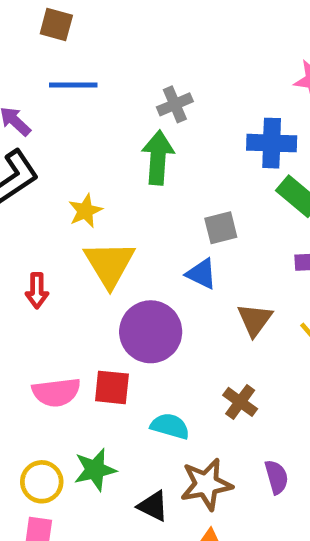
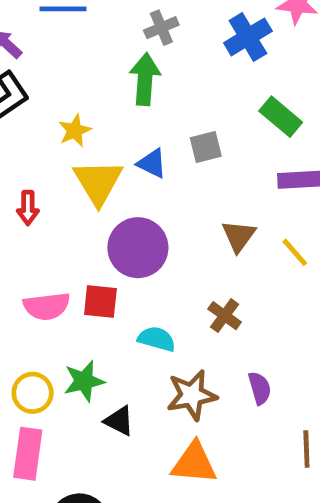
blue cross: (272, 143) -> (248, 37), moved, turned -33
blue triangle: (201, 274) -> (152, 163), moved
black triangle: (153, 506) -> (119, 421), moved

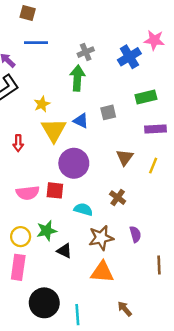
green rectangle: (281, 117) -> (146, 97), turned -54
yellow line: (295, 252) -> (153, 166), turned 63

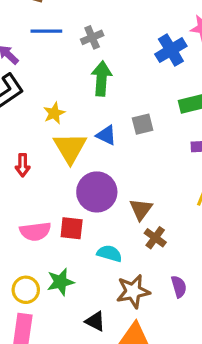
gray cross: (86, 52) -> (92, 37), moved
brown triangle: (125, 157) -> (141, 209), moved
black triangle: (64, 251) -> (95, 321), moved

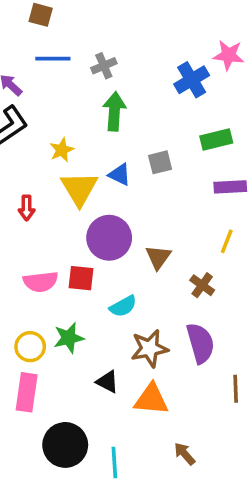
brown cross: (155, 238) -> (202, 285), moved
cyan semicircle: (109, 253) -> (123, 306), turned 135
purple semicircle: (179, 287) -> (200, 343), size x1.6

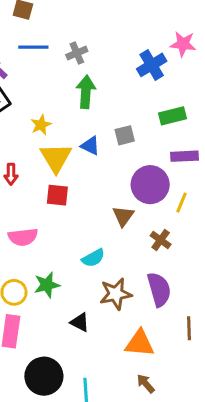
purple circle: (109, 238) -> (150, 185), moved
red square: (81, 278) -> (57, 195), moved
orange triangle: (151, 399) -> (140, 343), moved

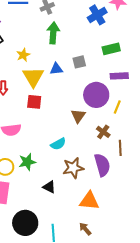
blue triangle: (90, 146) -> (56, 69), turned -32
brown line: (189, 328) -> (120, 148), moved
brown arrow: (146, 384) -> (85, 229), moved

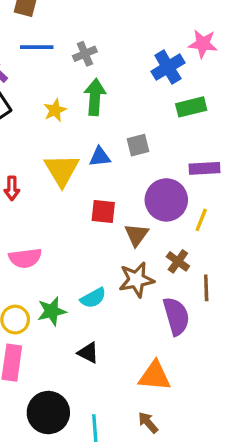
green rectangle: (111, 49) -> (191, 107), moved
yellow star: (23, 55) -> (55, 110), moved
red square: (34, 102) -> (103, 212), moved
cyan semicircle: (58, 144) -> (93, 298), moved
brown star: (73, 168) -> (136, 280), moved

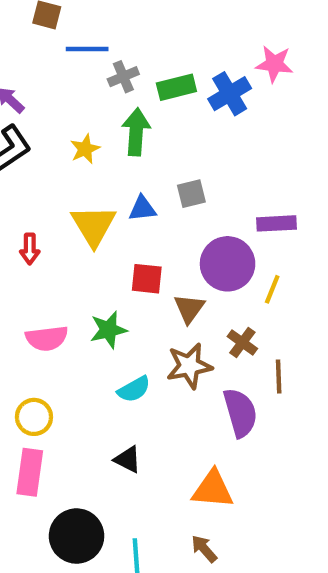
blue line: (37, 47) -> (87, 49), moved
green rectangle: (191, 107) -> (176, 87), moved
green star: (52, 311) -> (108, 330), moved

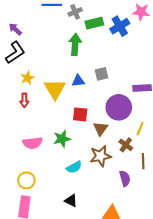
gray cross: (123, 77) -> (75, 12), moved
yellow star: (85, 149) -> (27, 78), moved
yellow line: (272, 289) -> (140, 129), moved
purple semicircle: (240, 413) -> (125, 178), size x0.7

